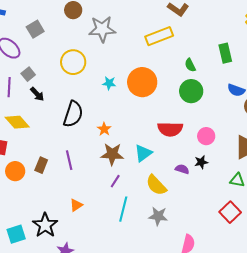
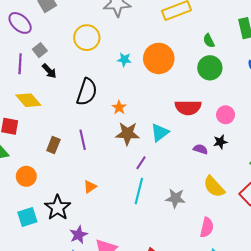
orange circle: (15, 171) -> (26, 176), moved
purple line: (115, 181) -> (141, 163), moved
yellow semicircle: (156, 185) -> (214, 187), moved

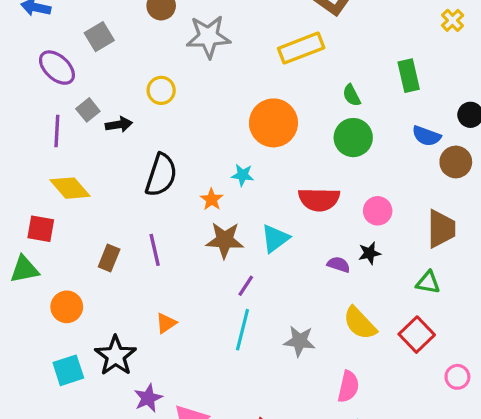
yellow circle: (87, 38) -> (161, 90), size x0.7
cyan star: (124, 59) -> (243, 175), moved
black arrow: (49, 71) -> (119, 125), moved, turned -56

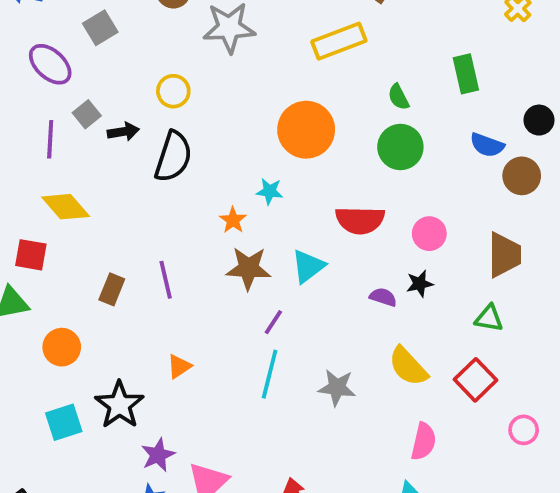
black semicircle: (161, 175) -> (173, 157), moved
pink semicircle: (348, 387) -> (424, 441), moved

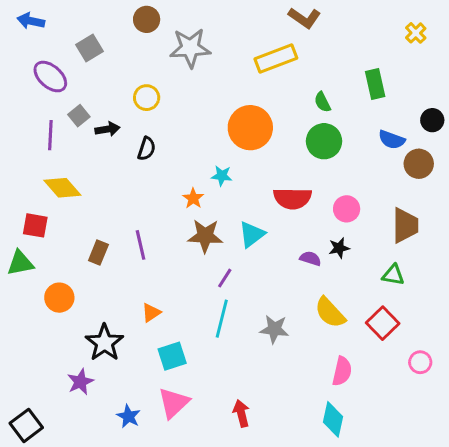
black semicircle: (173, 157) -> (147, 149), size x0.6
cyan square: (64, 422) -> (172, 356), moved
purple star: (158, 455) -> (80, 382), moved

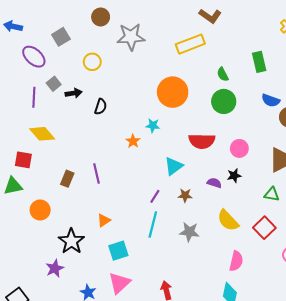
blue arrow: (31, 21) -> (13, 26), moved
yellow circle: (147, 98) -> (92, 62), moved
brown star: (205, 236) -> (185, 195), moved, size x0.6

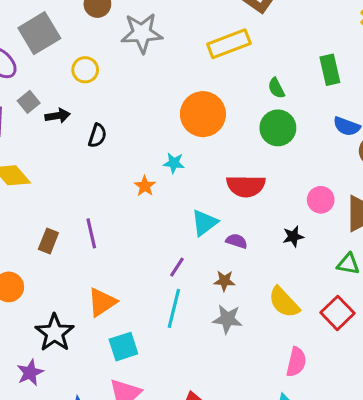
gray square: (61, 37) -> (39, 33), size x1.5
pink circle: (239, 148) -> (321, 200), moved
purple semicircle: (214, 183) -> (237, 241), moved
brown star: (185, 195) -> (224, 281), moved
orange triangle: (104, 220) -> (102, 302), size x1.5

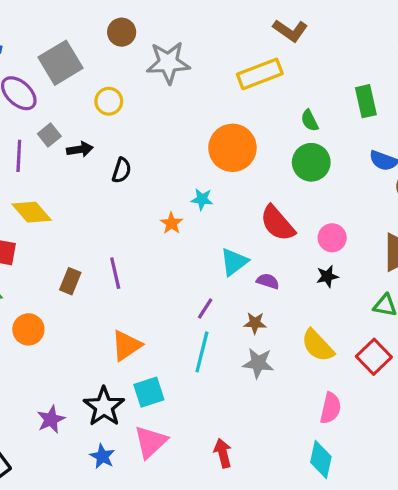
red semicircle: (246, 186) -> (277, 223), turned 48
pink circle: (321, 200) -> (332, 238), moved
black star: (55, 333) -> (104, 407), moved

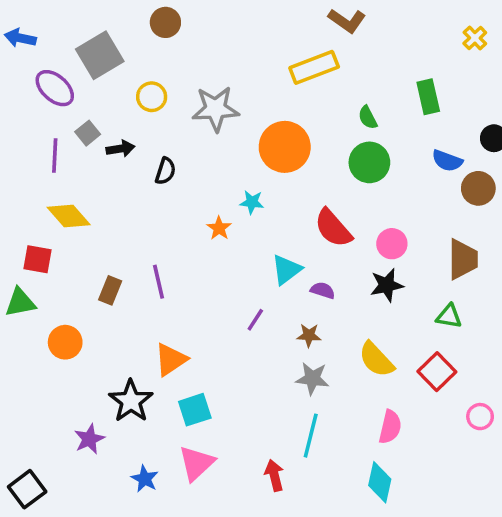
gray star: (168, 63) -> (216, 109), moved
black star: (327, 276) -> (387, 285), size x1.4
cyan line: (202, 352) -> (311, 436), moved
black star: (104, 407) -> (131, 401), moved

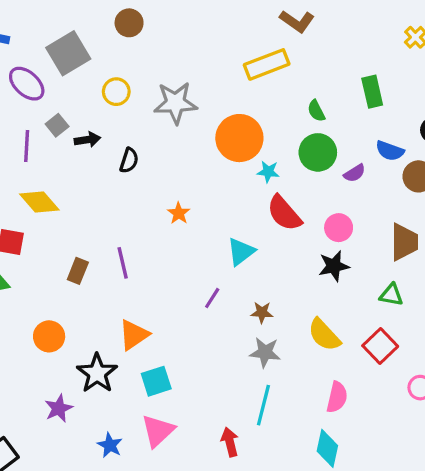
cyan star: (252, 202) -> (268, 172), moved
purple semicircle: (323, 290) -> (355, 173), moved, turned 130
orange circle: (65, 342) -> (49, 336), moved

